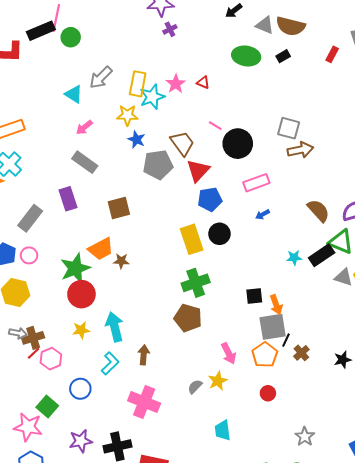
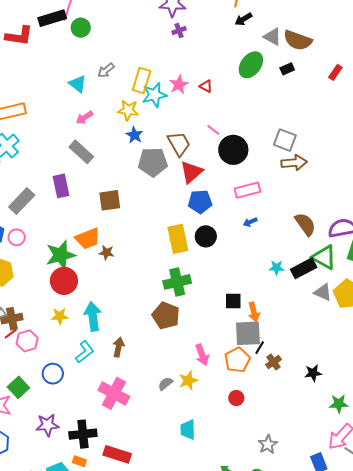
green ellipse: (246, 56) -> (251, 65), turned -68
gray arrow: (101, 77) -> (106, 70), size x0.7

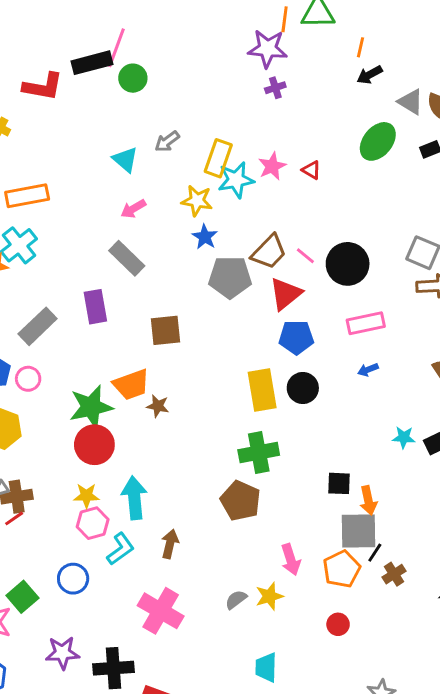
pink line: (213, 130) -> (305, 256), moved
brown trapezoid: (179, 144) -> (269, 252), turned 72
pink hexagon: (27, 341) -> (93, 523), moved

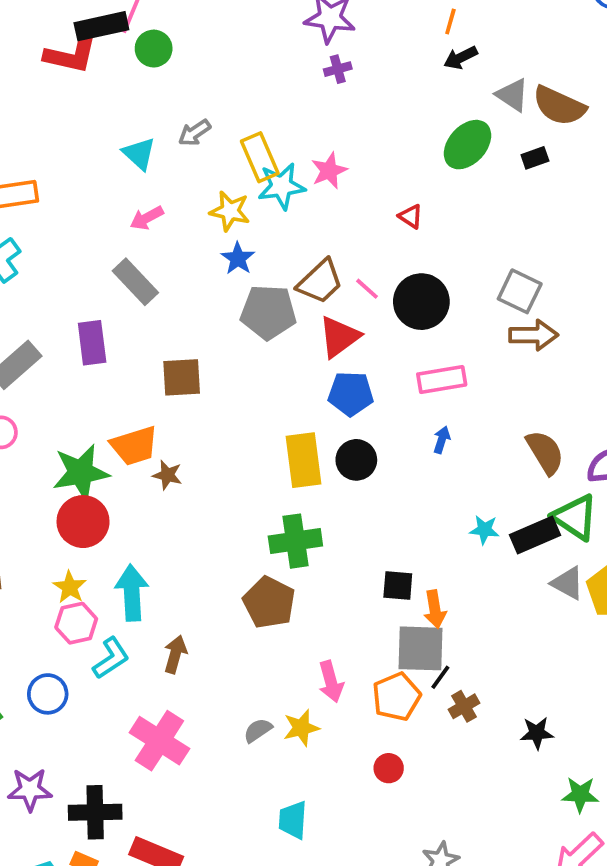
red L-shape: (43, 87) -> (70, 55), moved
yellow rectangle: (218, 158) -> (260, 157), turned -45
red triangle: (311, 170) -> (411, 216), moved
blue arrow: (368, 370) -> (442, 440), turned 126
yellow star: (86, 496) -> (70, 587), turned 30

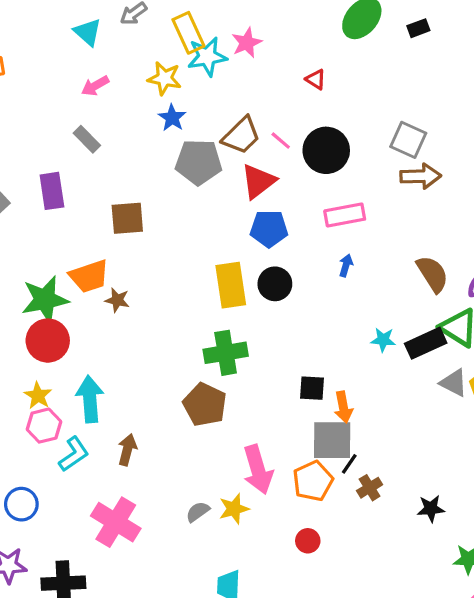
gray rectangle: (135, 282) -> (87, 139), size x0.7
pink arrow: (331, 682) -> (258, 470), size x1.4
blue circle: (48, 694) -> (21, 504), moved

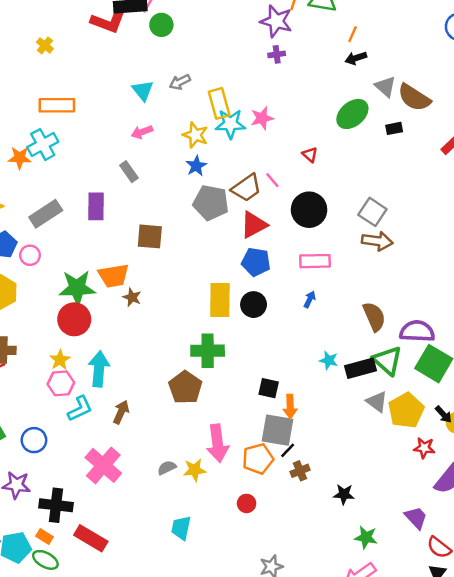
pink line: (281, 141) -> (272, 180), moved

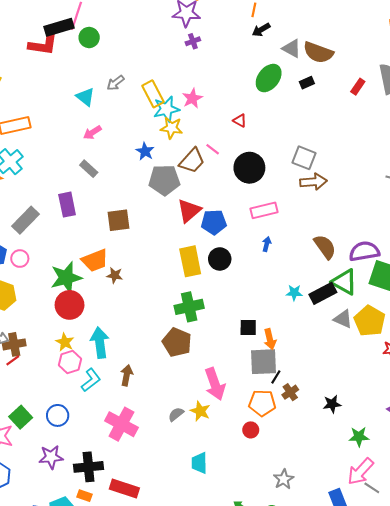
yellow star: (195, 135) -> (171, 128), moved
red triangle: (254, 225) -> (189, 211), moved
orange pentagon: (258, 459) -> (262, 403), moved, turned 30
yellow star: (195, 470) -> (200, 411), turned -30

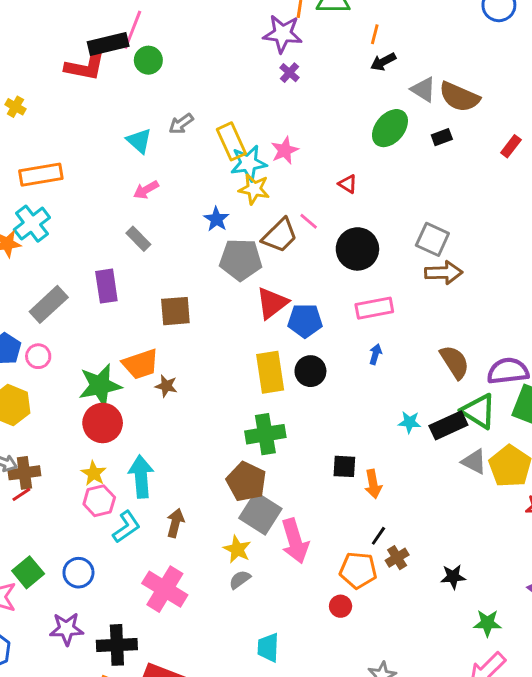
purple cross: (193, 41) -> (289, 73), turned -32
gray square: (264, 362) -> (260, 513), moved, turned 32
yellow star: (200, 411) -> (237, 549), moved

